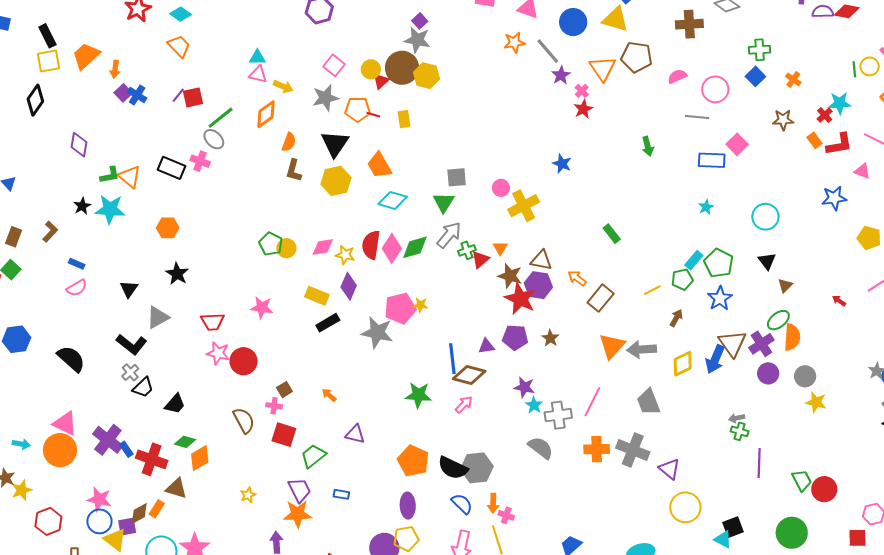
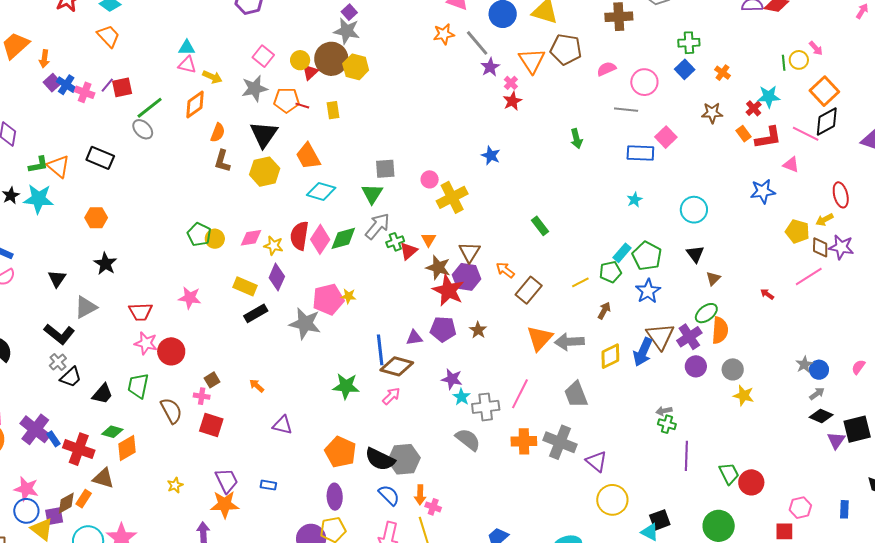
pink cross: (200, 161) -> (85, 92), moved
brown triangle: (541, 260) -> (470, 252), turned 50
green trapezoid: (313, 456) -> (138, 386), moved, turned -40

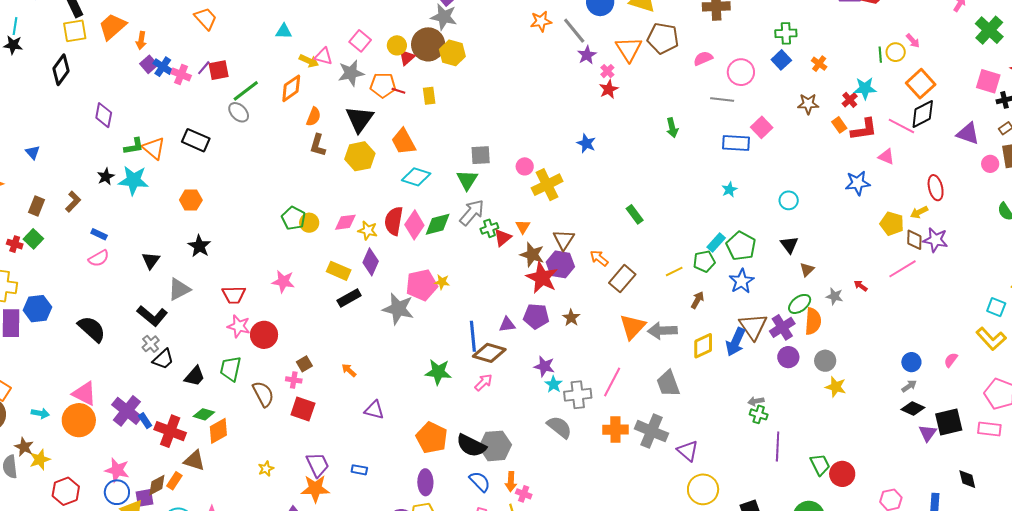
pink triangle: (187, 65) -> (323, 56), moved
cyan circle: (694, 210) -> (789, 200), size x0.7
gray star: (804, 364) -> (834, 296), moved, turned -30

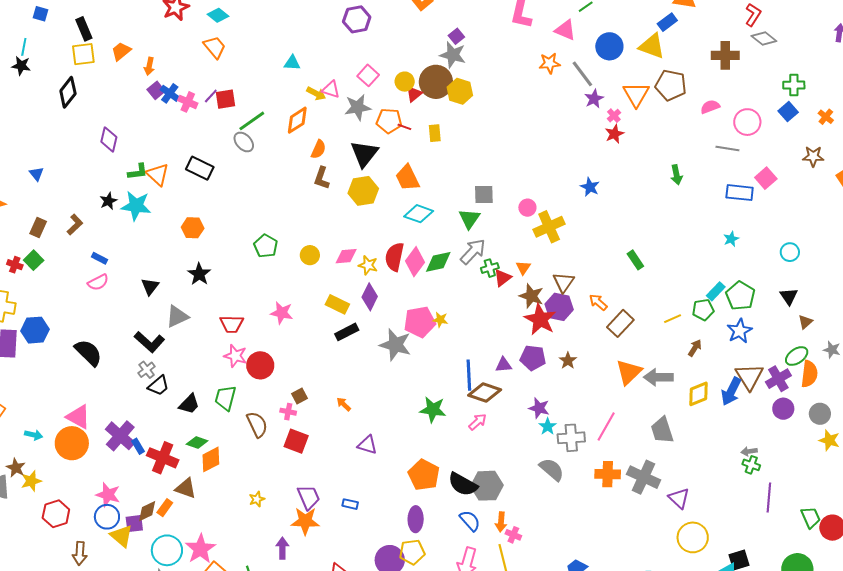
orange trapezoid: (112, 27) -> (121, 51), size x0.7
green pentagon: (294, 218) -> (266, 246), moved

